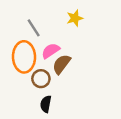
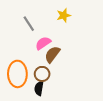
orange ellipse: (24, 57) -> (17, 74), moved
brown circle: (41, 79) -> (42, 74), moved

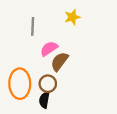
gray line: (29, 24) -> (33, 26), turned 35

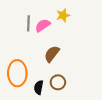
pink semicircle: (49, 49) -> (43, 25), moved
brown circle: (48, 84) -> (58, 82), moved

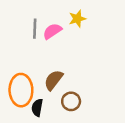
brown semicircle: (52, 54) -> (54, 80), moved
black semicircle: (39, 87) -> (37, 108), moved

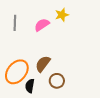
gray line: (35, 29) -> (15, 23), moved
orange ellipse: (21, 90) -> (17, 72), turned 40

